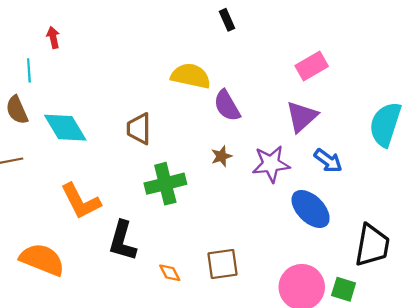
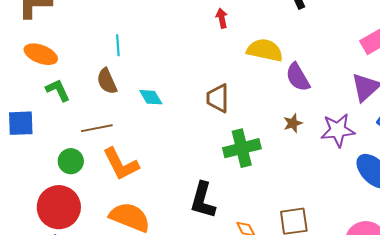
red arrow: (53, 37) -> (222, 18), moved
cyan diamond: (65, 128) -> (151, 97), size x0.6
orange L-shape: (81, 201) -> (121, 164), moved

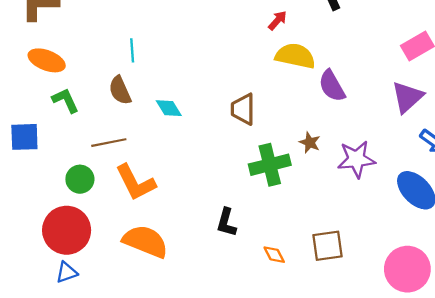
red arrow: (222, 18) -> (278, 20), moved, turned 54
brown star: (293, 123) -> (310, 143), moved, turned -30
purple star: (338, 130) -> (356, 159), moved
black L-shape: (203, 200) -> (226, 222), size x0.7

